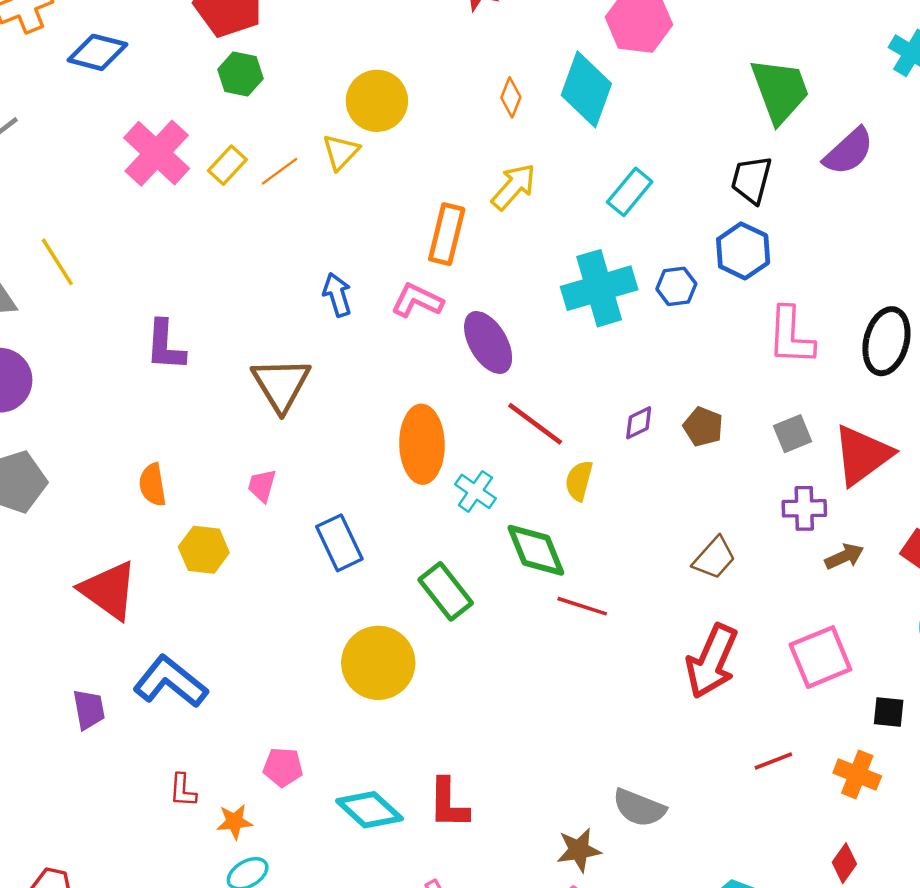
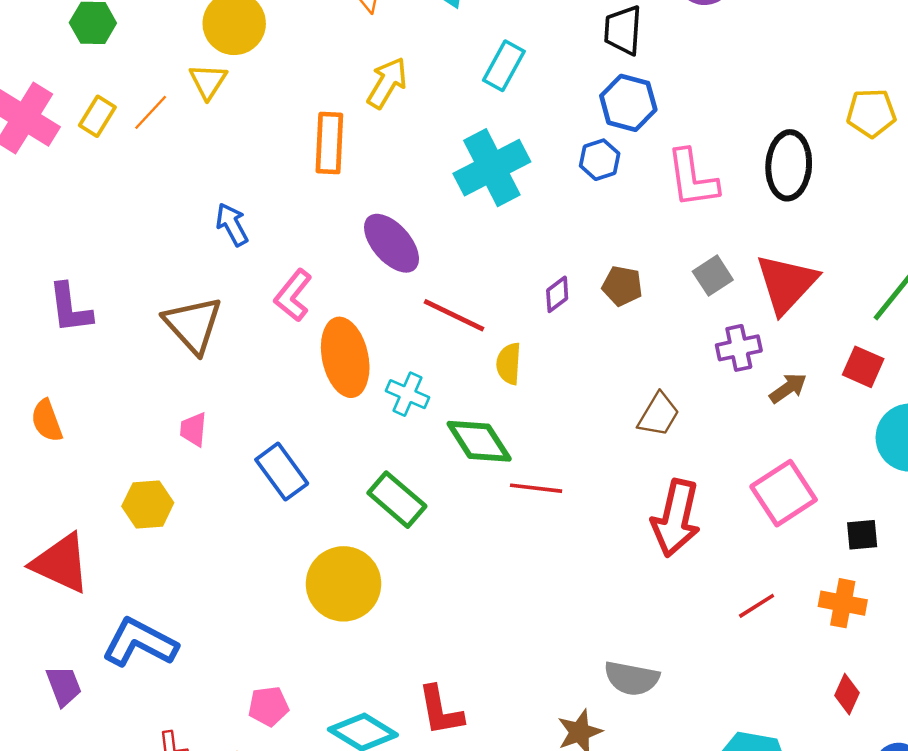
blue hexagon: (676, 286) -> (600, 160), moved
pink L-shape: (417, 300) -> (293, 295), moved, turned -66
orange semicircle: (153, 485) -> (47, 421), moved

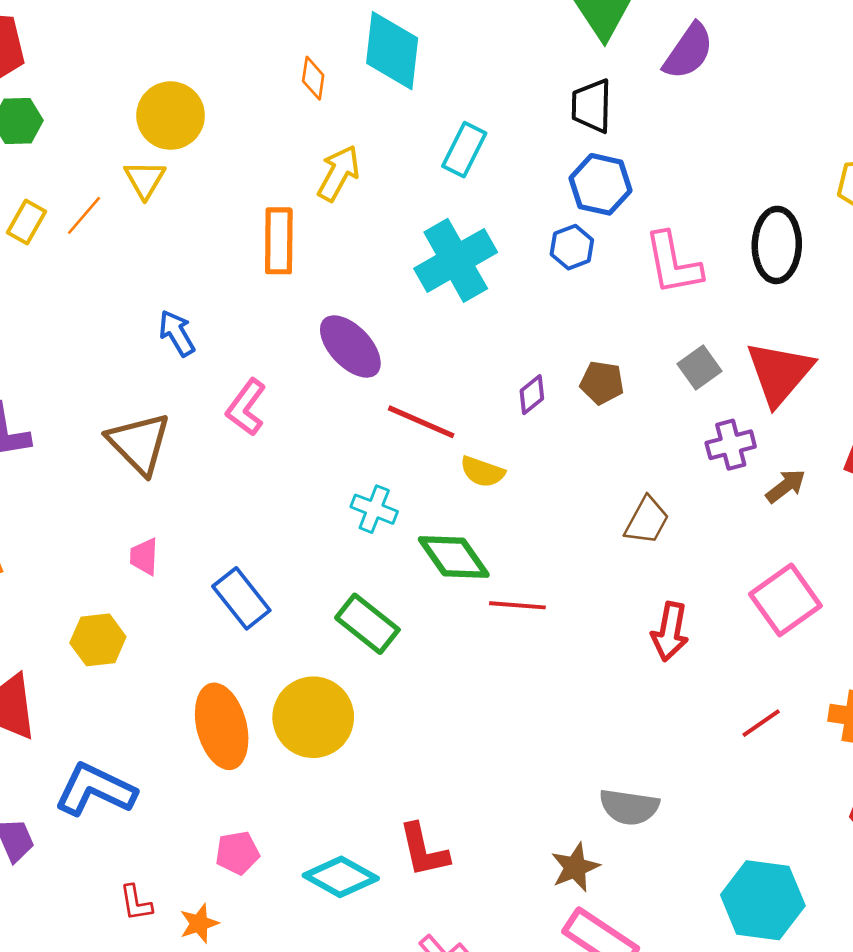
orange ellipse: (345, 357) -> (222, 726), moved
yellow semicircle: (509, 364) -> (482, 472), turned -72
red arrow: (676, 518) -> (670, 632), size x0.7

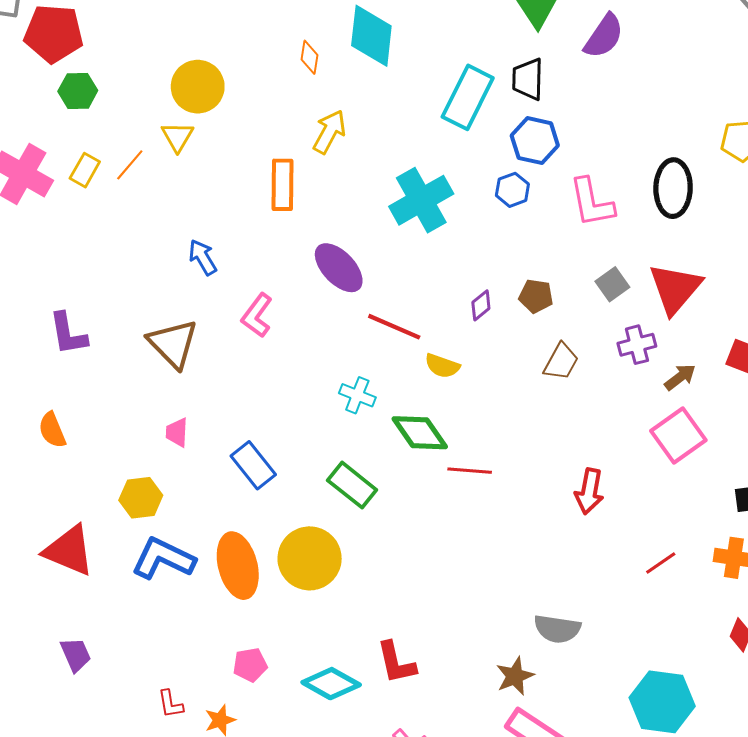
cyan rectangle: (464, 150) -> (468, 97), moved, size x1.5
brown trapezoid: (647, 520) -> (561, 362), moved
pink square: (785, 600) -> (678, 435), moved
blue L-shape: (95, 790) -> (163, 558), moved

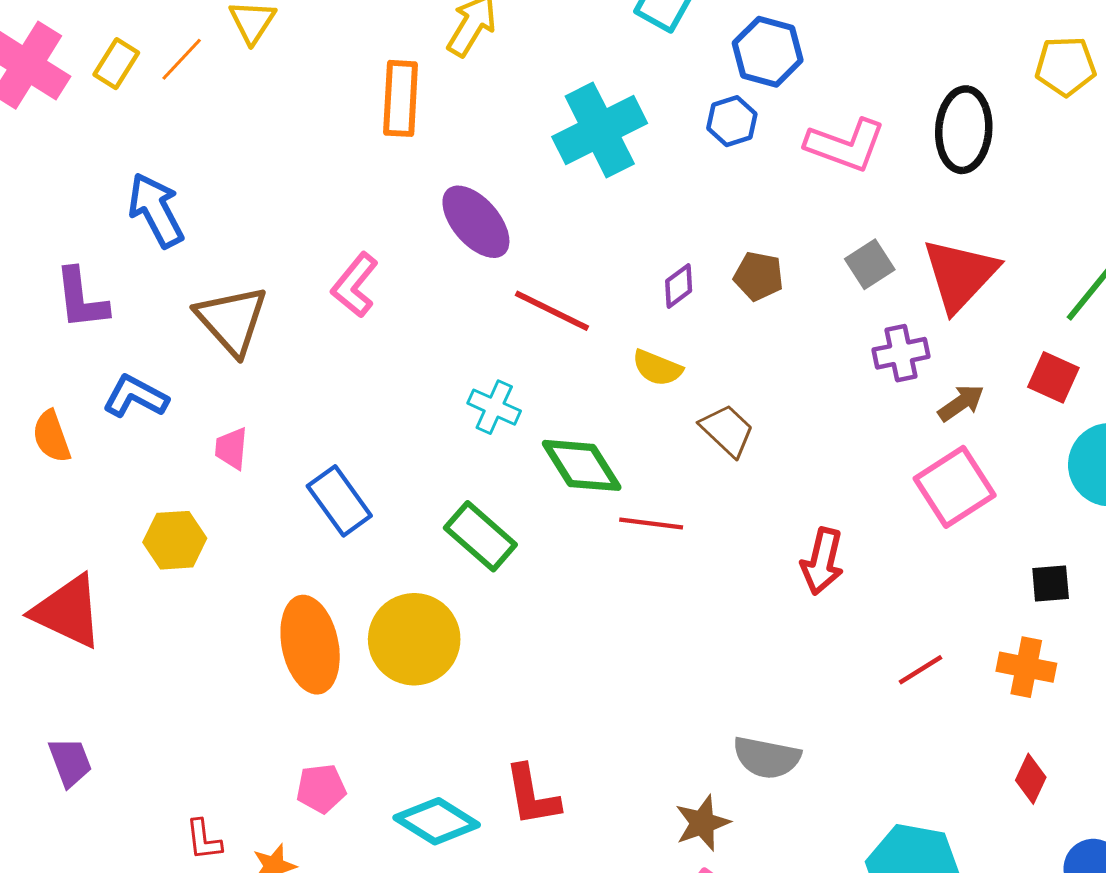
pink L-shape: (592, 203) -> (845, 145), turned -62
blue arrow: (203, 257) -> (156, 210), moved, size x1.4
brown trapezoid: (561, 362) -> (727, 430), moved, turned -78
yellow semicircle: (442, 366) -> (657, 368), moved
blue L-shape: (163, 558) -> (135, 397), moved, size x0.7

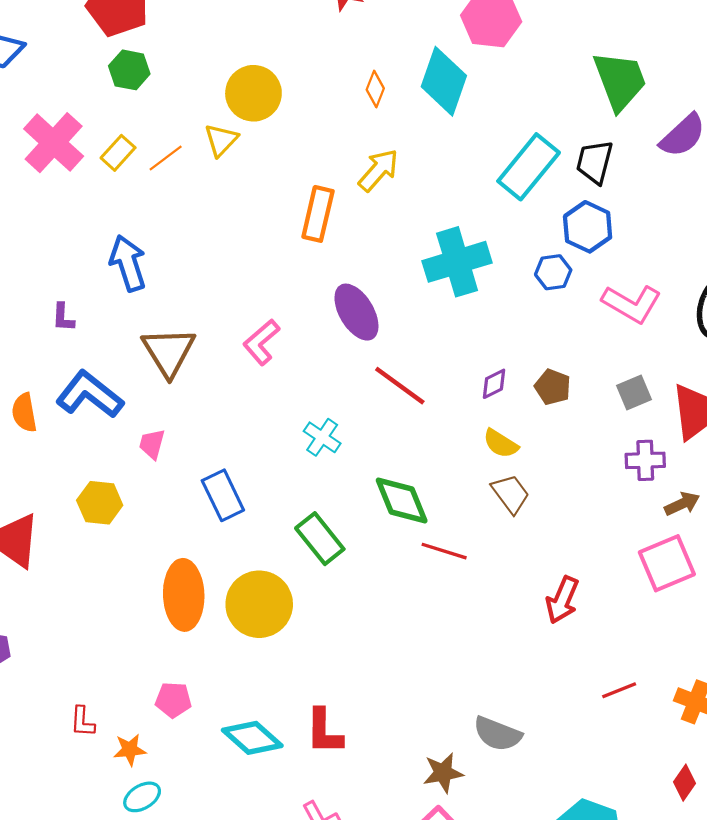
purple L-shape: (81, 299) -> (63, 317), size x0.6
yellow semicircle: (657, 368) -> (501, 444), moved
blue L-shape: (135, 397) -> (90, 395), size x1.4
cyan cross: (494, 407) -> (322, 437), moved

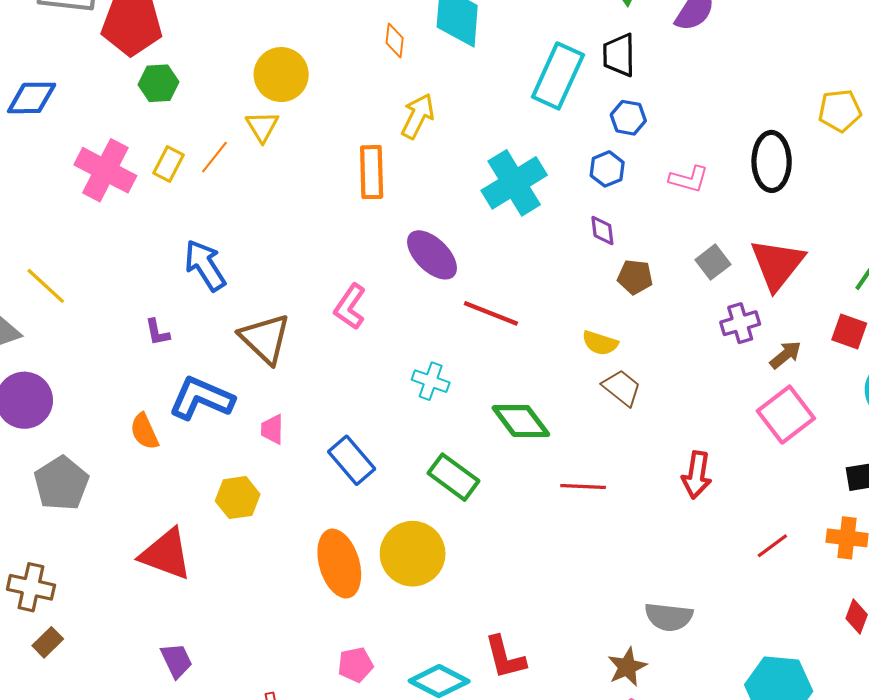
blue hexagon: (588, 227) -> (628, 118), size x0.7
pink L-shape: (632, 304) -> (689, 179), size x0.7
purple diamond: (494, 384) -> (602, 231), moved, turned -56
red line: (444, 551) -> (583, 487), moved

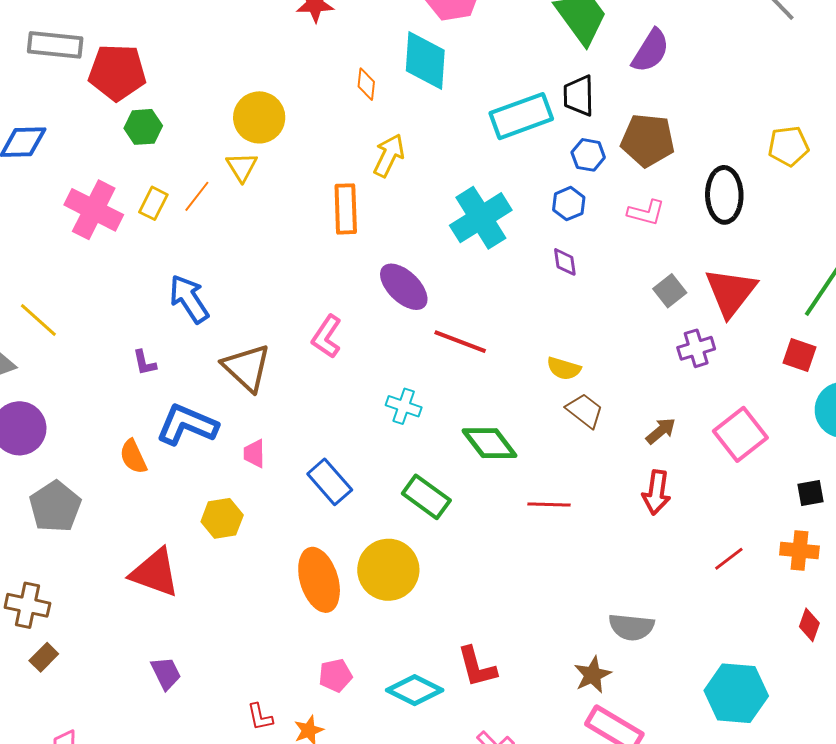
cyan rectangle: (558, 76) -> (521, 116), turned 46
brown pentagon: (635, 277) -> (648, 140), moved, size x1.6
brown arrow: (786, 355) -> (661, 431), moved

